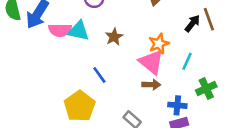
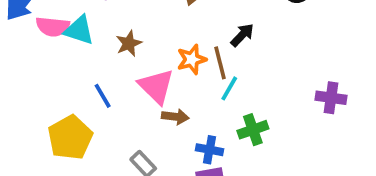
brown line: (209, 19) -> (220, 63), moved
pink triangle: (151, 62) -> (156, 86), moved

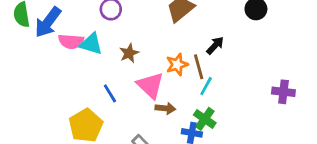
green cross: (253, 130) -> (205, 119), moved, turned -35

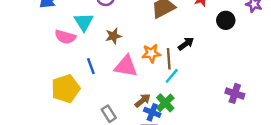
pink semicircle: (71, 41) -> (65, 37), moved
cyan triangle: (91, 44) -> (84, 22), turned 30
pink triangle: (150, 85) -> (126, 66), turned -45
brown arrow: (165, 108) -> (143, 100), moved, turned -56

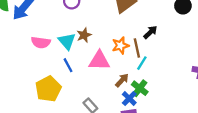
cyan triangle: (84, 22) -> (67, 41), moved
brown arrow: (143, 100) -> (122, 80), moved
blue cross: (152, 112) -> (129, 98), turned 32

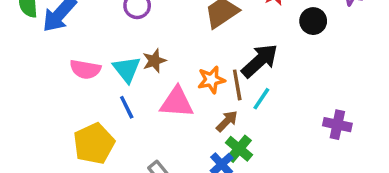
black arrow: (150, 32) -> (260, 61), size x1.6
cyan line: (142, 63) -> (261, 99), moved
brown arrow: (122, 80) -> (227, 121), moved

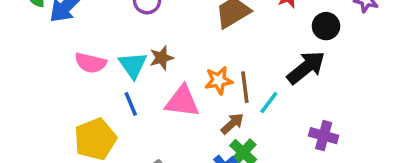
black arrow: (260, 61) -> (306, 67), moved
purple cross: (337, 125) -> (324, 136), moved

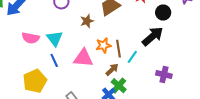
brown star: (162, 58) -> (87, 21), moved

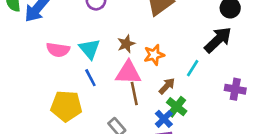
brown star: (87, 21) -> (126, 44), moved
brown line: (118, 49) -> (134, 94), moved
yellow pentagon: (35, 81) -> (66, 106), turned 30

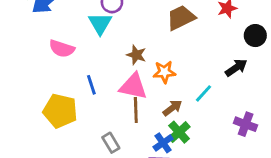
black arrow: (218, 40) -> (236, 68), size x0.7
brown star: (126, 44) -> (136, 55), turned 30
cyan triangle: (90, 49) -> (100, 24), moved

